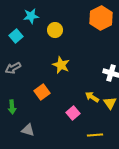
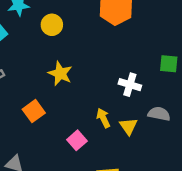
yellow arrow: (92, 97) -> (103, 118), turned 32

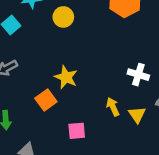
yellow star: (60, 73) -> (66, 77), moved
pink square: (77, 140) -> (77, 131), moved, turned 36

